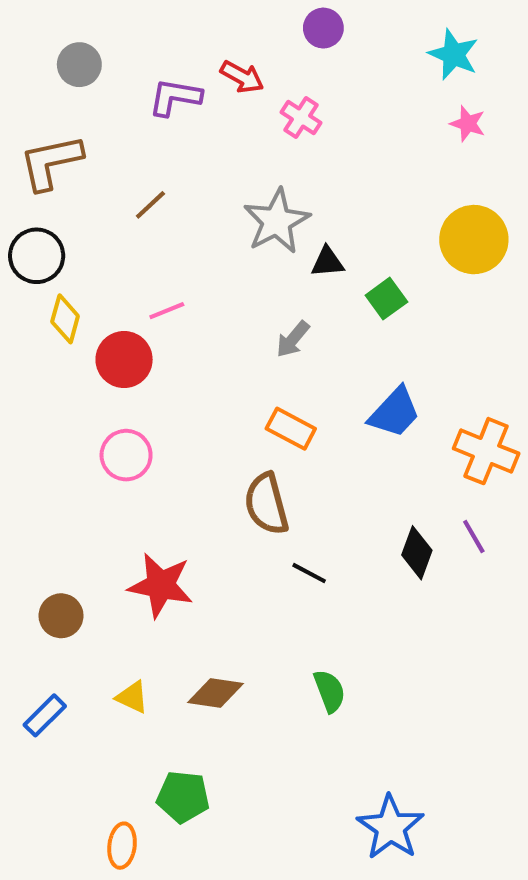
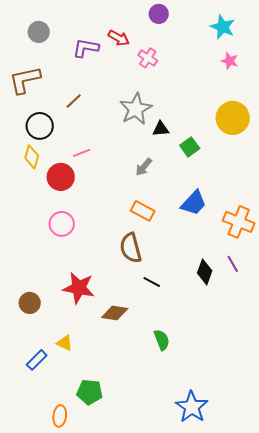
black circle: (37, 256) -> (40, 126), moved
brown diamond: (216, 693) -> (115, 313), moved
blue rectangle: (45, 715) -> (37, 360), moved

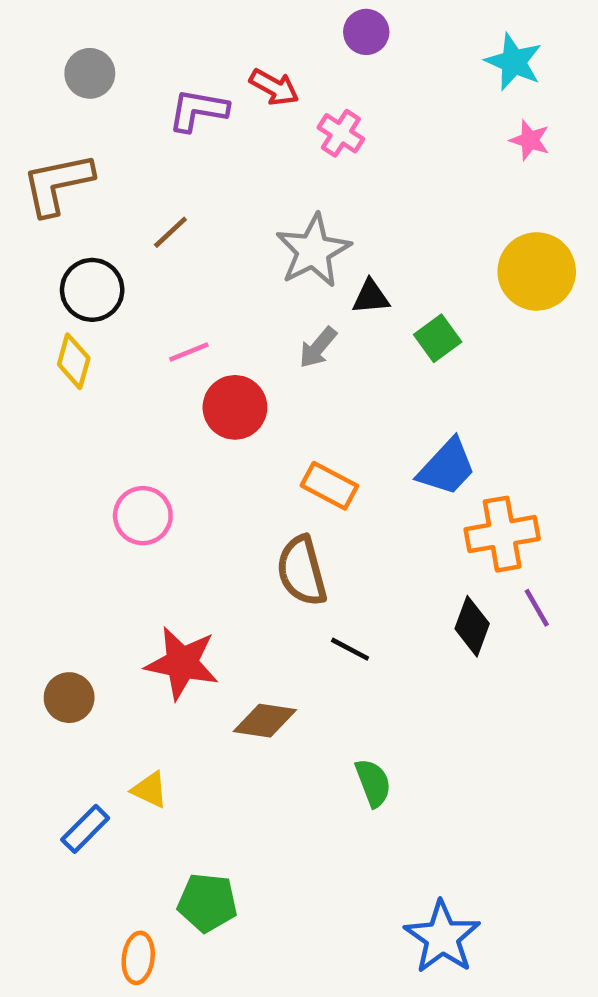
gray arrow: (144, 167) -> (318, 347), moved
red circle: (61, 177) -> (235, 407), moved
orange cross: (239, 222) -> (502, 534), moved, turned -32

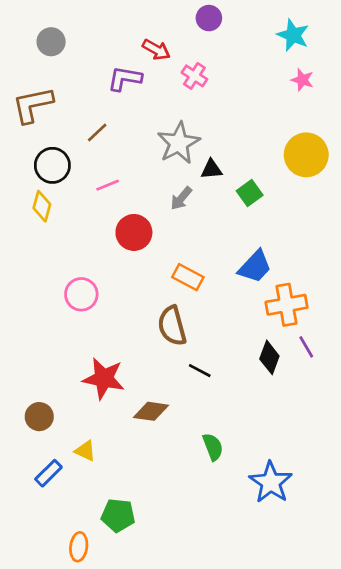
purple L-shape: (198, 110) -> (125, 79), moved
pink line: (189, 352) -> (108, 185), moved
brown circle: (69, 698) -> (39, 417), moved
blue star: (442, 937) -> (271, 482), moved

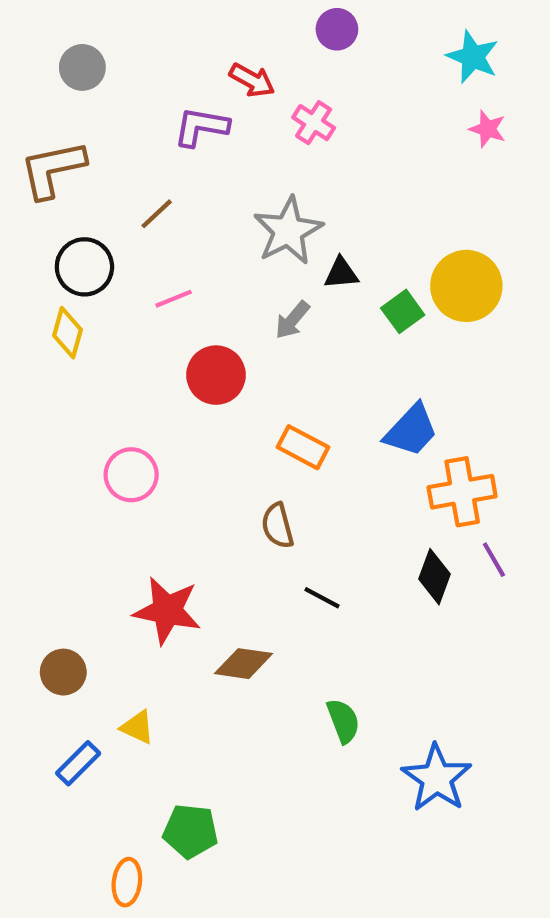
yellow circle: (306, 155) -> (466, 286), moved
brown semicircle: (172, 326) -> (278, 526), size x0.7

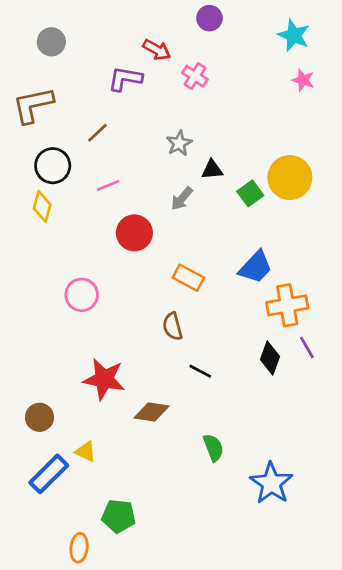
gray star: (288, 231) -> (179, 143), size x0.6
blue rectangle: (78, 763) -> (49, 474), size x1.4

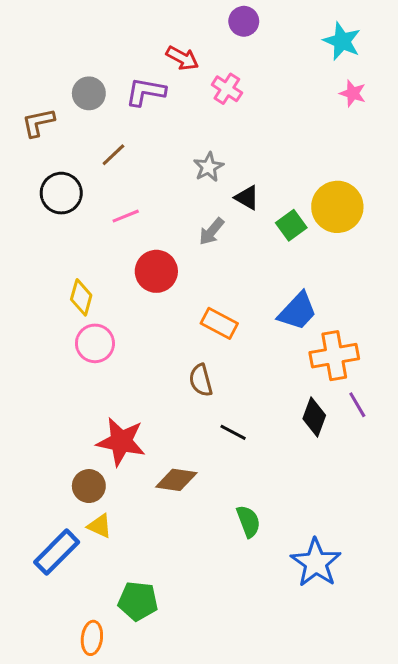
gray circle: (51, 42) -> (89, 93), moved
brown L-shape: (33, 105) -> (38, 123), size x0.7
black triangle: (212, 170) -> (247, 198), turned 35
yellow diamond: (42, 207) -> (81, 297), moved
brown circle: (40, 417) -> (89, 486), moved

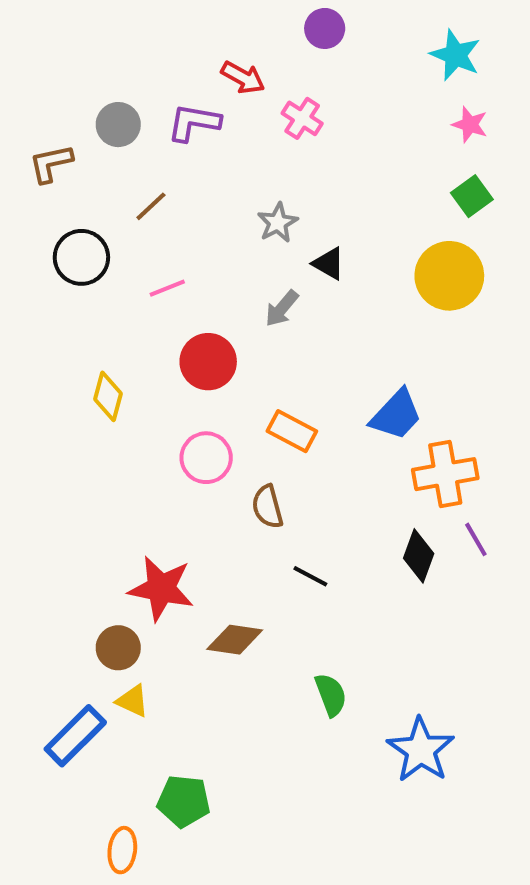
green square: (291, 225) -> (472, 196), moved
pink circle: (95, 343) -> (206, 458), moved

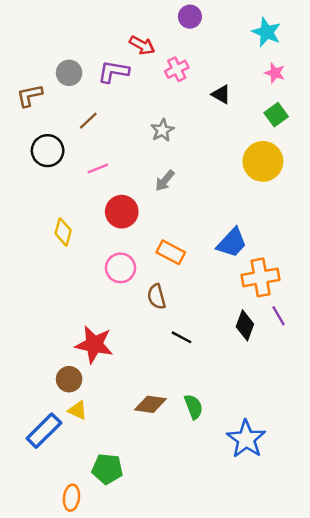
pink cross: (302, 118) -> (177, 69), turned 30
black triangle: (329, 264) -> (221, 94), moved
brown diamond: (235, 640) -> (150, 404), moved

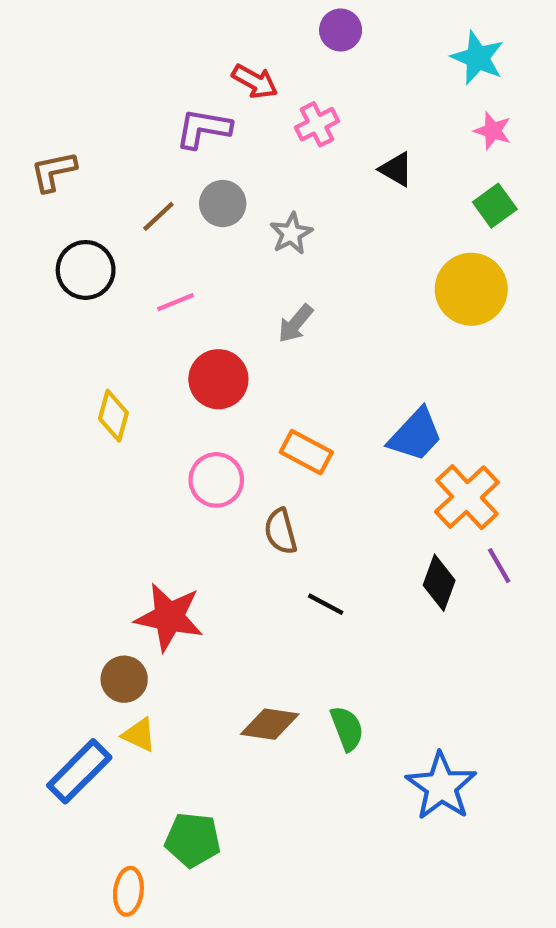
gray circle: (69, 73) -> (223, 204), moved
orange cross: (261, 277) -> (467, 497), turned -33

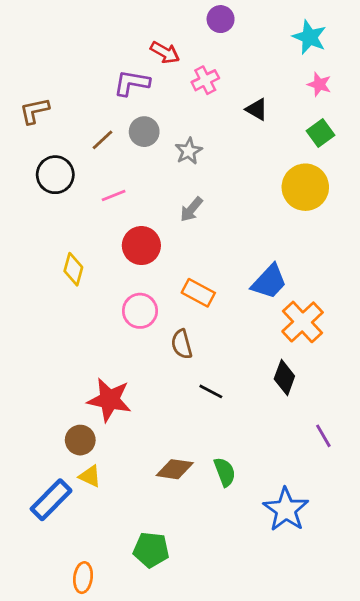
purple line: (499, 566) -> (323, 436), moved
green pentagon: (193, 840) -> (151, 550), moved

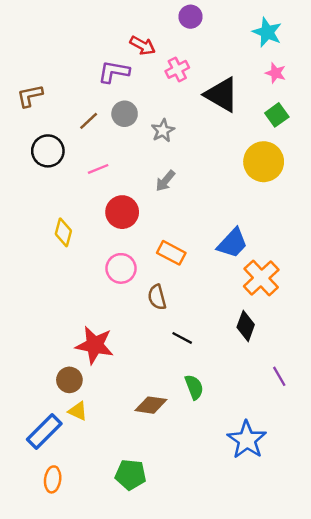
black triangle: (257, 109) -> (222, 95), size x1.8
green semicircle: (225, 472) -> (194, 387), moved
orange ellipse: (83, 578) -> (53, 479), moved

